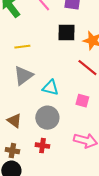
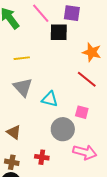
black square: (66, 33) -> (59, 32), moved
gray triangle: (23, 76) -> (23, 87), turned -35
gray circle: (47, 118) -> (63, 129), moved

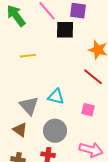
gray triangle: (23, 87) -> (29, 106), moved
gray circle: (63, 129) -> (55, 131), moved

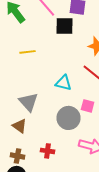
cyan triangle: (56, 97) -> (64, 83), moved
gray circle: (55, 131) -> (68, 118), moved

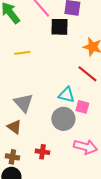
cyan triangle: (64, 83) -> (66, 95), moved

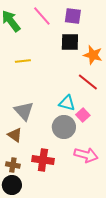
black square: (59, 27) -> (70, 42), moved
pink square: (82, 107) -> (83, 115), turned 32
red cross: (42, 152) -> (43, 160), size x1.5

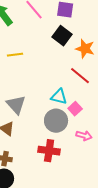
black square: (70, 42) -> (62, 36), turned 36
pink arrow: (86, 155) -> (84, 136), moved, size x0.7
red cross: (43, 160) -> (49, 151), moved

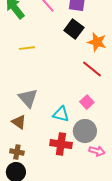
cyan triangle: (59, 97) -> (61, 114), moved
gray circle: (56, 121) -> (85, 131), moved
pink arrow: (84, 136) -> (97, 151), moved

